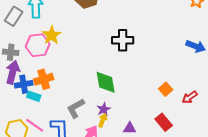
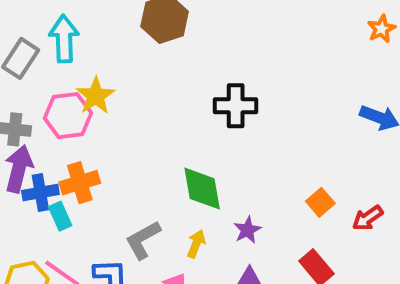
cyan rectangle: (34, 96) -> (60, 216), turned 48
purple star: (104, 109) -> (247, 230), moved
yellow arrow: (103, 120) -> (196, 244), moved

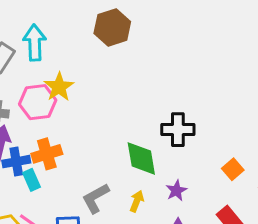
black cross: (236, 106) -> (178, 130), moved

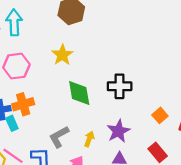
yellow star: (59, 87) -> (62, 55), moved
green diamond: (141, 159) -> (79, 93), moved
purple star: (176, 191) -> (118, 131), size x1.5

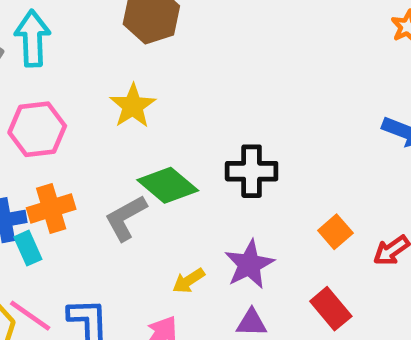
green diamond: (79, 93) -> (168, 185), turned -40
gray L-shape: (59, 137) -> (126, 218), moved
yellow arrow: (89, 139) -> (189, 281), turned -144

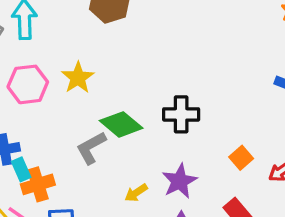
yellow star: (133, 106) -> (78, 78), moved
orange cross: (51, 208) -> (38, 184), moved

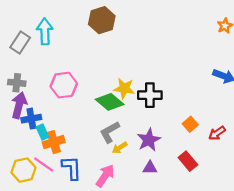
yellow star: (78, 78) -> (124, 88), moved, turned -30
pink hexagon: (28, 84) -> (64, 85), moved
gray L-shape: (91, 148) -> (110, 132), moved

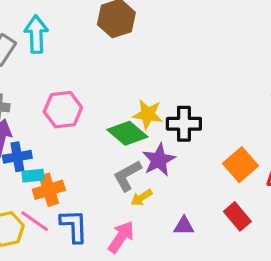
orange square: (190, 124) -> (241, 165), size x1.5
cyan rectangle: (43, 132) -> (33, 176), turned -72
purple star: (149, 140) -> (159, 160), moved

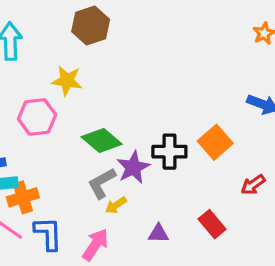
yellow star: (148, 114) -> (67, 81), moved
black cross: (184, 124) -> (169, 152), moved
orange square: (241, 165) -> (215, 142), moved

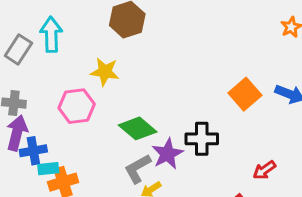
orange square: (215, 142) -> (245, 94), moved
red arrow: (253, 185) -> (264, 170), moved

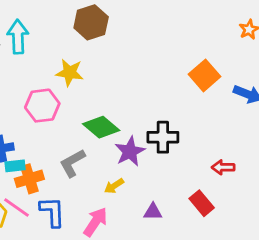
orange square: (245, 94) -> (204, 75), moved
gray L-shape: (138, 169) -> (72, 163), moved
red arrow: (264, 170) -> (223, 167), turned 35

